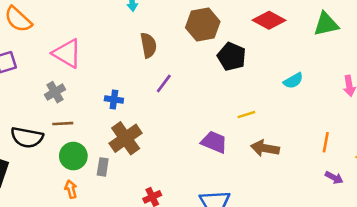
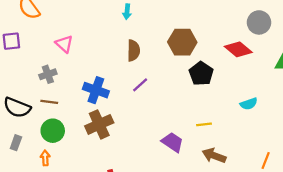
pink triangle: (67, 53) -> (64, 44), size x0.7
blue cross: (114, 99) -> (96, 90), size x1.6
gray rectangle: (103, 167) -> (16, 143), moved

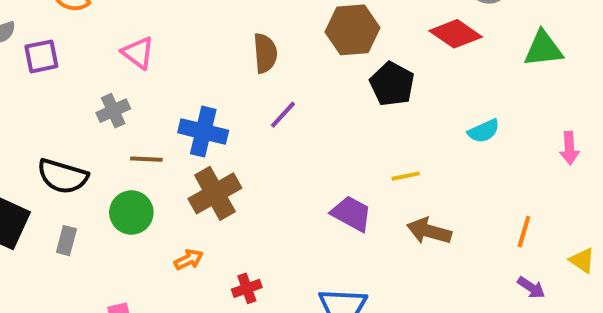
brown line: (49, 102) -> (146, 159), moved
orange arrow: (45, 158) -> (189, 260), moved, turned 72

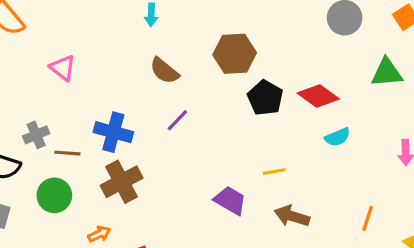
red diamond: (456, 34) -> (318, 96), moved
brown semicircle: (265, 53) -> (164, 71), turned 132
gray cross: (113, 111) -> (36, 135), moved

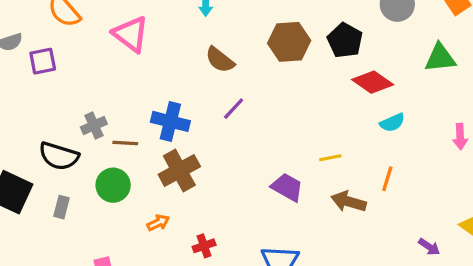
pink triangle: (63, 68) -> (131, 34), moved, size x1.4
black pentagon: (265, 98) -> (345, 40), moved
orange line: (368, 218) -> (387, 179), moved

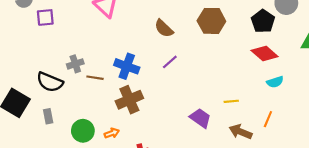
black pentagon: (345, 40) -> (263, 21), moved
green circle: (113, 185) -> (83, 131), moved
gray rectangle: (61, 207) -> (48, 116), turned -32

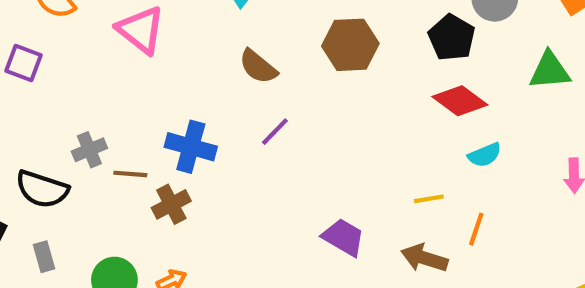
purple square: (45, 17) -> (24, 63), turned 30
brown cross: (129, 100) -> (171, 204), moved, size x0.7
yellow line: (231, 101) -> (429, 199), moved

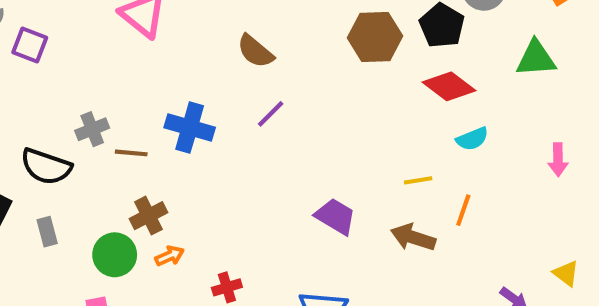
brown hexagon: (350, 45) -> (375, 37), moved
brown cross: (171, 204) -> (149, 216), moved

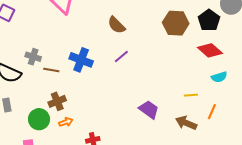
gray cross: (92, 129) -> (33, 57), turned 35

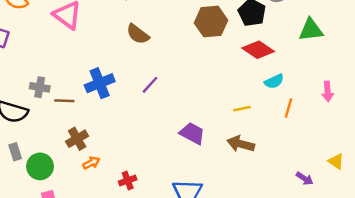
purple line: (121, 57) -> (150, 85), moved
blue cross: (81, 60) -> (100, 83), turned -35
orange line: (212, 112) -> (289, 108), moved
green circle: (39, 119) -> (40, 166), moved

